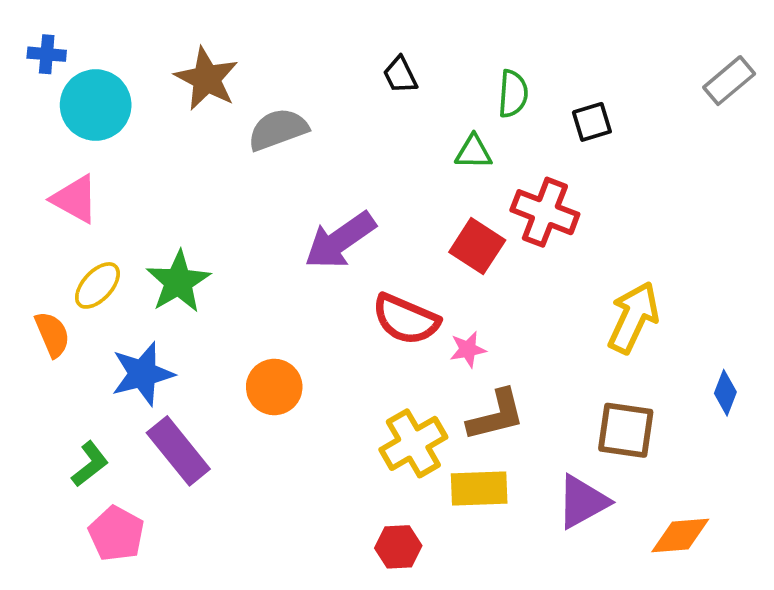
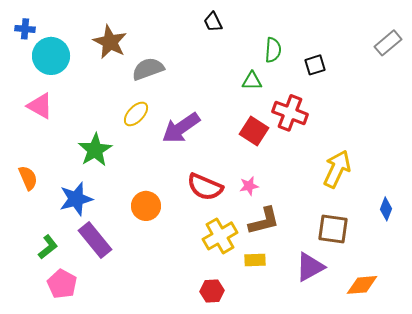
black trapezoid: (400, 75) -> (213, 22), moved
yellow ellipse: (97, 285) -> (136, 114), moved
red semicircle: (406, 319) -> (205, 187), moved
yellow rectangle: (479, 489) -> (255, 260), size x0.7

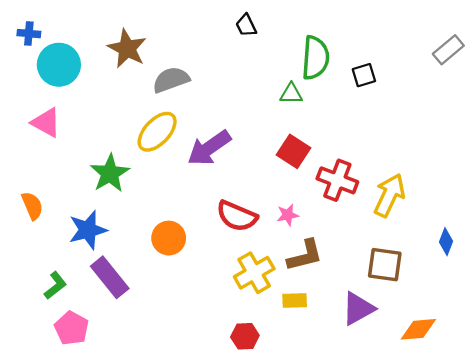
green semicircle: (273, 50) -> (315, 58), size x1.5
red cross: (290, 113) -> (337, 180), moved
yellow ellipse: (136, 114) -> (157, 132), size x1.4

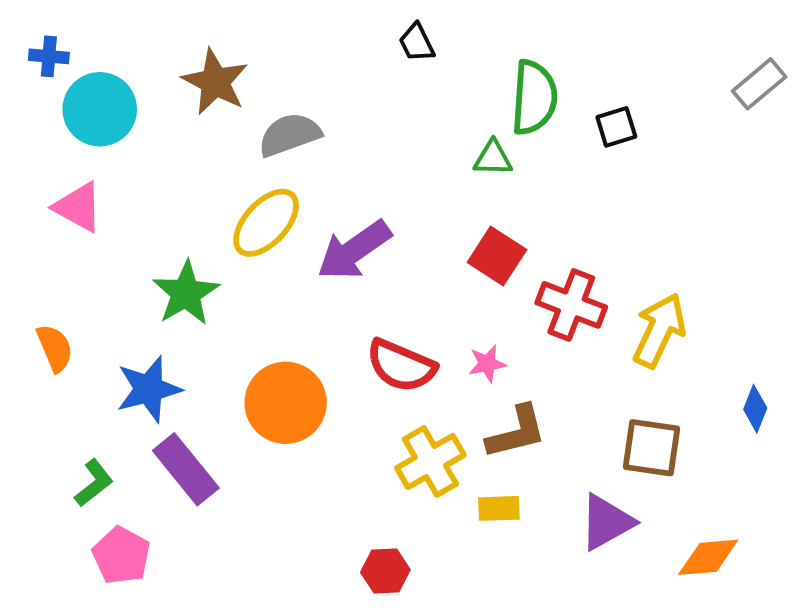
orange circle: (169, 238) -> (286, 403), size x1.4
red hexagon: (245, 336) -> (385, 571), moved

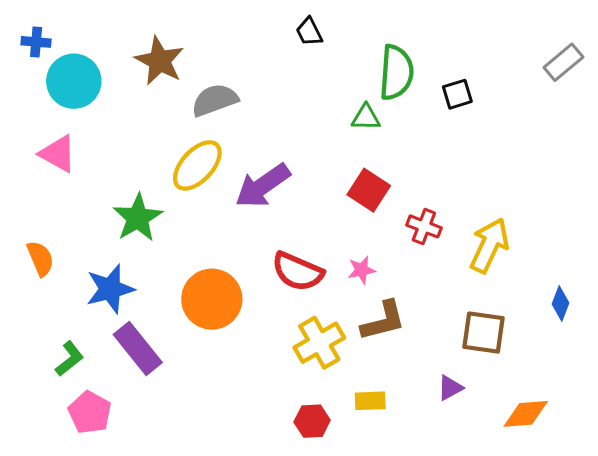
red cross: (571, 305) -> (424, 226), size x0.7
yellow rectangle: (499, 508) -> (370, 401), moved
purple triangle: (606, 522) -> (450, 388), size x0.6
red hexagon: (385, 571) -> (312, 421), moved

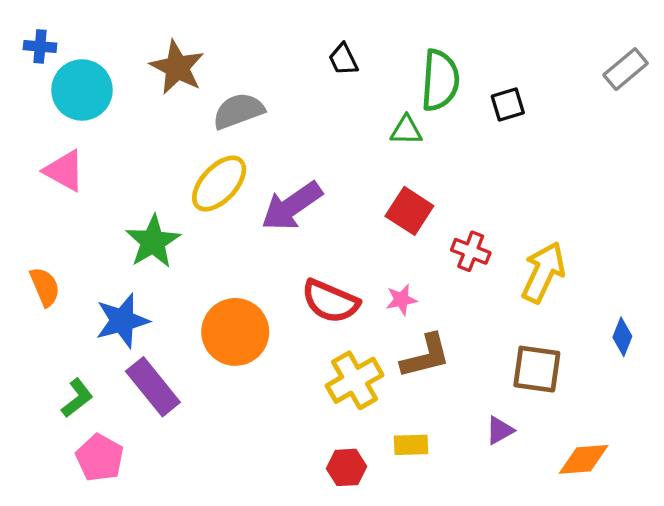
black trapezoid: (309, 32) -> (343, 59), moved

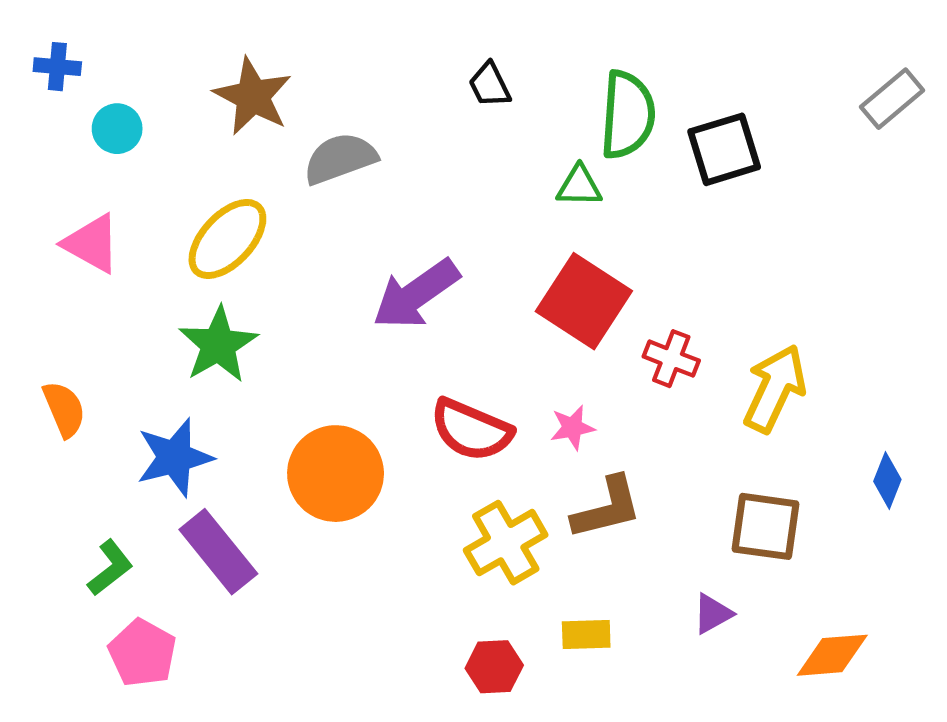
cyan circle: (82, 90) -> (117, 129), size x0.6
black square: (508, 105) -> (724, 149), size x1.5
yellow ellipse: (219, 184) -> (227, 239), moved
red square: (409, 211) -> (584, 301), size x1.4

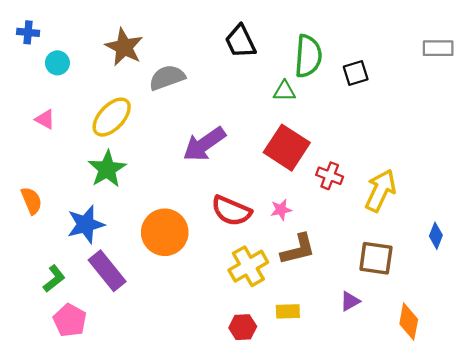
black trapezoid: (490, 85) -> (240, 41), size x1.5
gray rectangle: (892, 99) -> (438, 48), turned 40
black square: (724, 149) -> (356, 73), size x0.7
pink triangle: (92, 244) -> (45, 119), size x0.7
orange diamond: (832, 655) -> (409, 322), turned -75

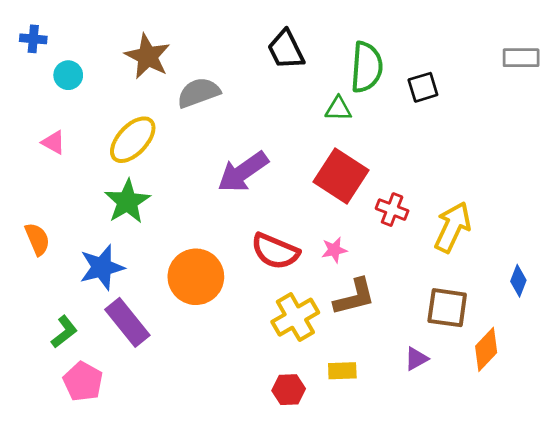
orange diamond: (409, 322) -> (486, 349), moved, turned 33

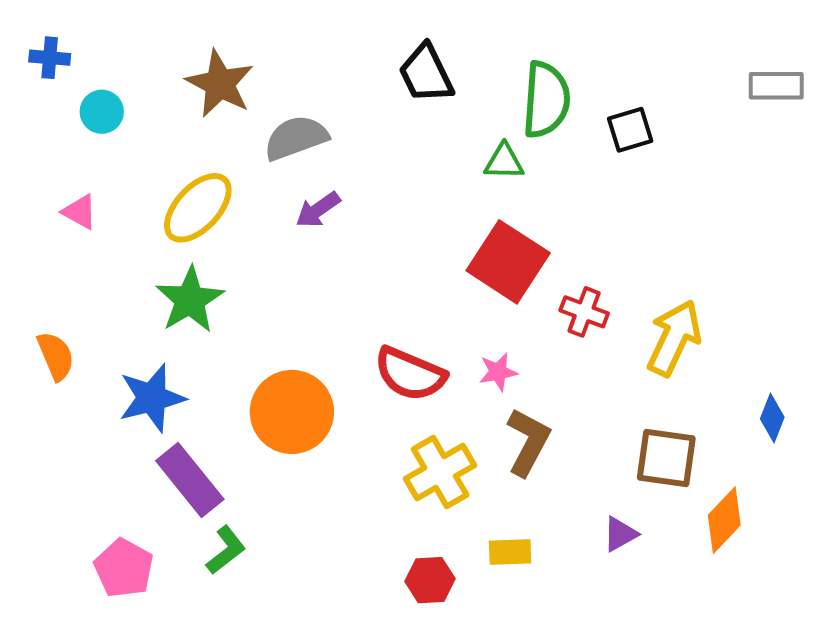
purple arrow: (243, 172) -> (318, 210), moved, size x0.6
brown L-shape: (354, 297) -> (528, 442), turned -48
green L-shape: (64, 332) -> (226, 550), moved

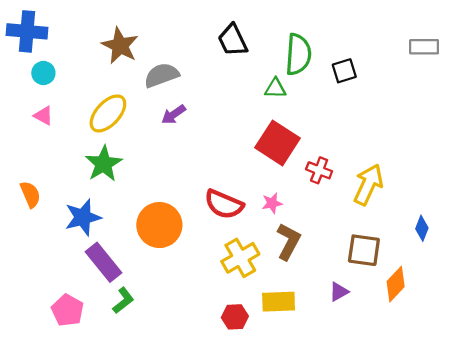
blue cross: (50, 58) -> (27, 31), size x1.8
cyan circle: (102, 112) -> (43, 73), moved
yellow rectangle: (510, 552) -> (279, 302), size x1.4

